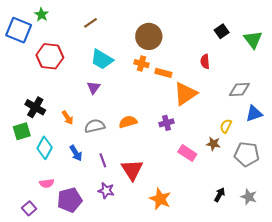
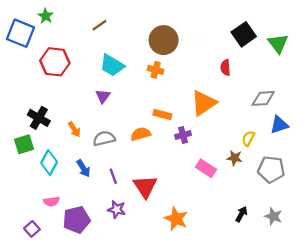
black square: (222, 31) -> (244, 34), size x1.5
orange rectangle: (163, 73) -> (162, 114), moved

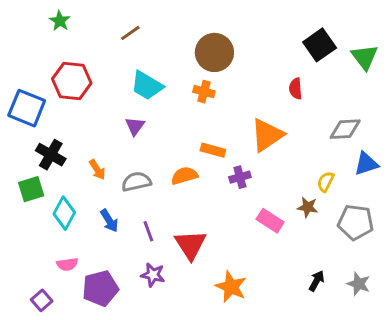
blue square: (20, 33) -> (27, 108), moved

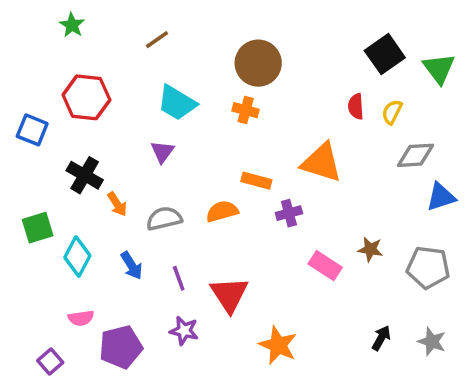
blue square: (27, 108) -> (32, 130), size x0.7
orange triangle: (267, 135) -> (321, 163), turned 51
black cross: (51, 155) -> (85, 175), moved
yellow semicircle: (326, 182) -> (392, 112), moved

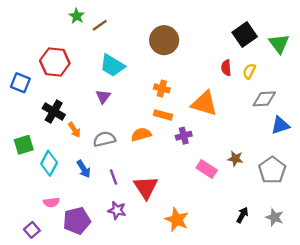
green star: (72, 25) -> (77, 16), moved
orange cross: (246, 110) -> (162, 88), moved
gray pentagon: (428, 267) -> (272, 170), turned 30

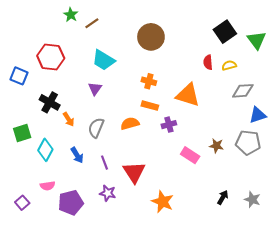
yellow semicircle: (249, 71) -> (229, 65), turned 48
gray semicircle: (104, 139) -> (96, 128), turned -54
gray pentagon: (272, 170) -> (248, 143), moved, turned -30
purple square: (32, 230) -> (22, 203), moved

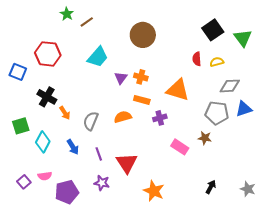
cyan trapezoid: (103, 60) -> (98, 57), turned -80
purple triangle: (95, 89) -> (121, 78), moved
gray pentagon: (248, 143) -> (217, 113), moved
gray star: (252, 200) -> (248, 189), moved
purple square: (22, 203) -> (24, 182), moved

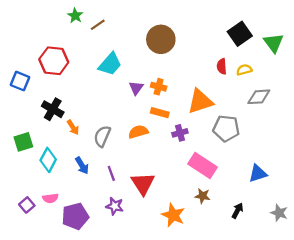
orange triangle: (178, 90) -> (200, 101), turned -35
blue triangle: (244, 109) -> (258, 173), moved
gray pentagon: (217, 113) -> (226, 128), moved
brown star: (205, 138) -> (203, 196), moved
pink rectangle: (180, 147) -> (203, 166), size x1.4

